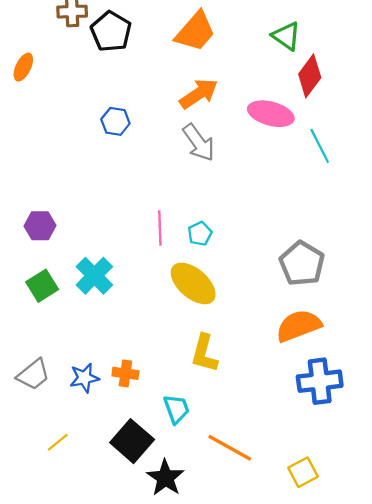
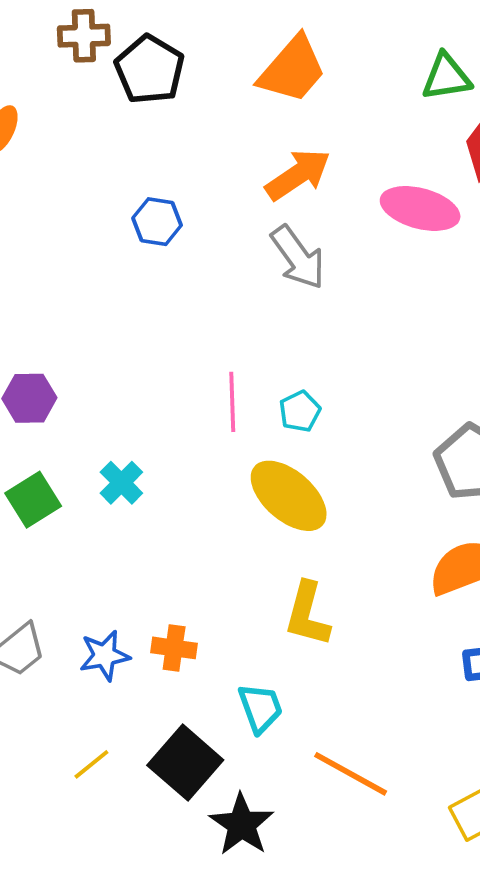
green triangle: (286, 36) -> (446, 77), turned -44
cyan cross: (94, 276) -> (121, 483), size x0.7
yellow line: (58, 442) -> (91, 764), moved

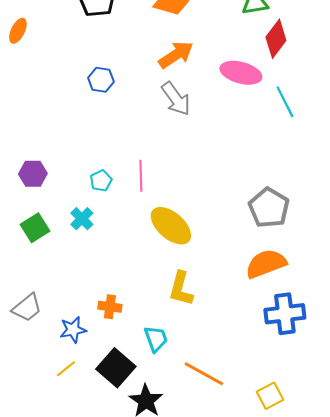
cyan pentagon: (300, 411) -> (101, 181), moved
blue star: (105, 655) -> (73, 330), moved

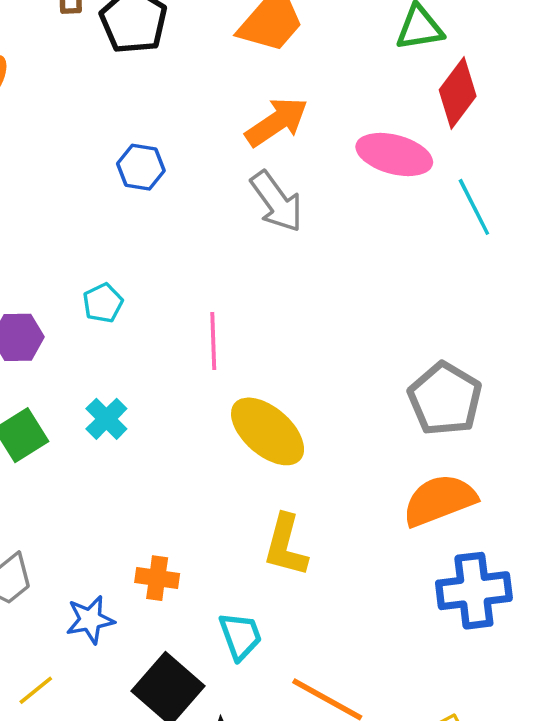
cyan pentagon: (101, 181) -> (103, 303), moved
yellow line: (66, 369) -> (36, 690), moved

